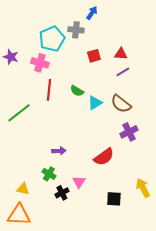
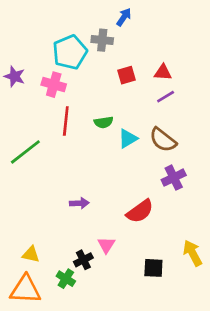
green semicircle: (77, 91) -> (104, 122), turned -40
green cross: (49, 174) -> (66, 279), moved

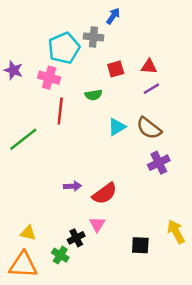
green semicircle: (104, 122) -> (93, 95), moved
red semicircle: (140, 211) -> (105, 193), moved

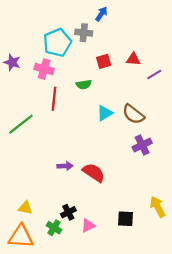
purple line: (151, 89) -> (154, 75), moved
red semicircle: (105, 193) -> (94, 173), turned -110
pink triangle: (97, 224) -> (88, 225), moved, turned 32

